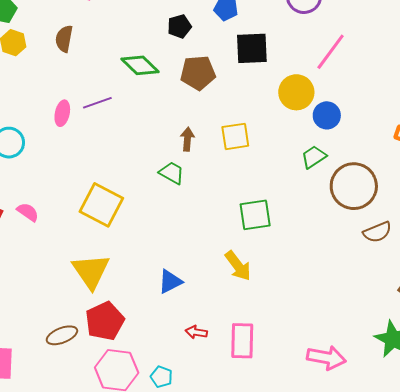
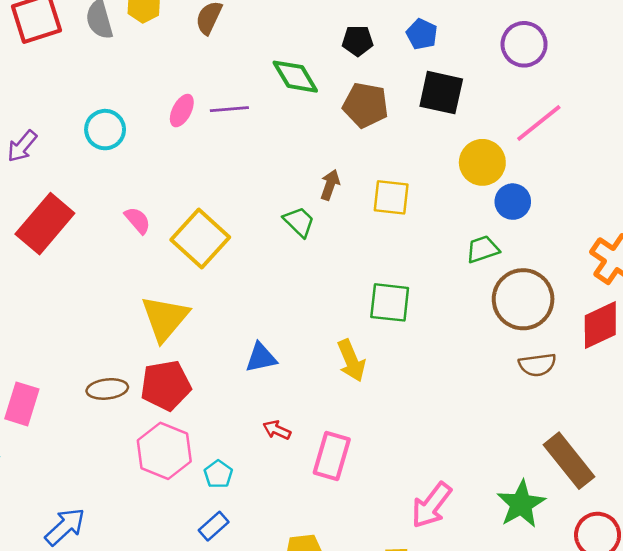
pink semicircle: (28, 212) -> (138, 220), moved
pink arrow: (326, 358) -> (431, 505), turned 102

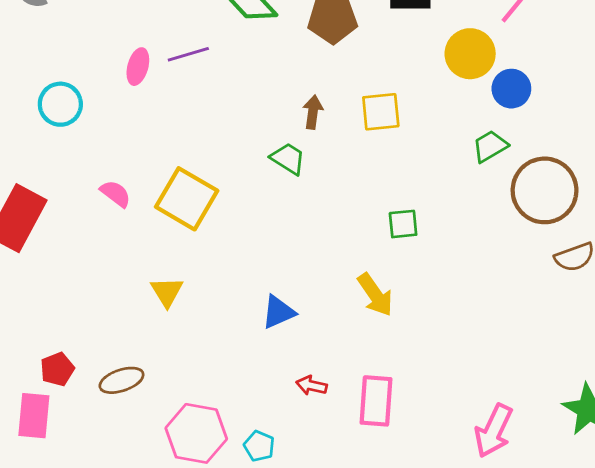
green square: (390, 302) -> (403, 224), size x0.7
yellow triangle: (165, 318) -> (167, 292), size x0.6
red pentagon: (166, 385) -> (57, 369), moved, size x0.6

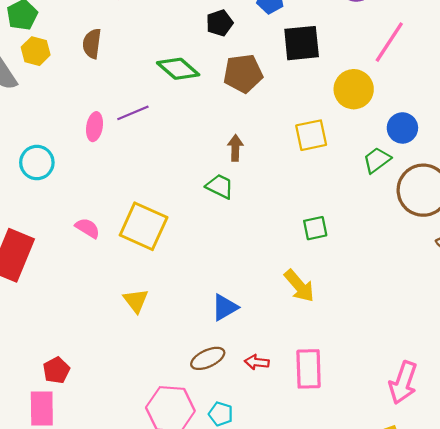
blue circle: (511, 89) -> (402, 128), moved
yellow square: (381, 112) -> (311, 135), moved
brown ellipse: (122, 380) -> (208, 358), moved

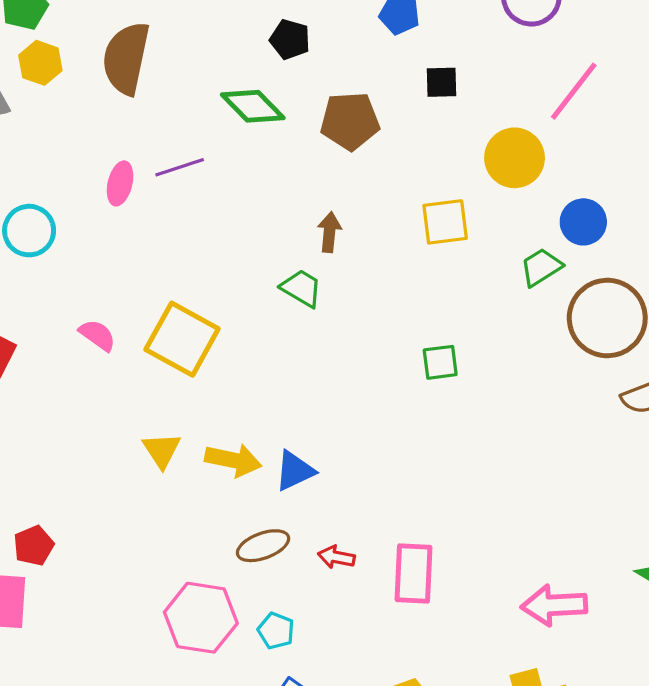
black pentagon: (220, 23) -> (290, 39), moved, turned 30
black square: (302, 43) -> (442, 82), size x0.6
brown semicircle: (92, 44) -> (126, 58), size x1.6
yellow arrow: (299, 286) -> (233, 460), moved, turned -42
pink arrow: (403, 383) -> (554, 605), turned 63

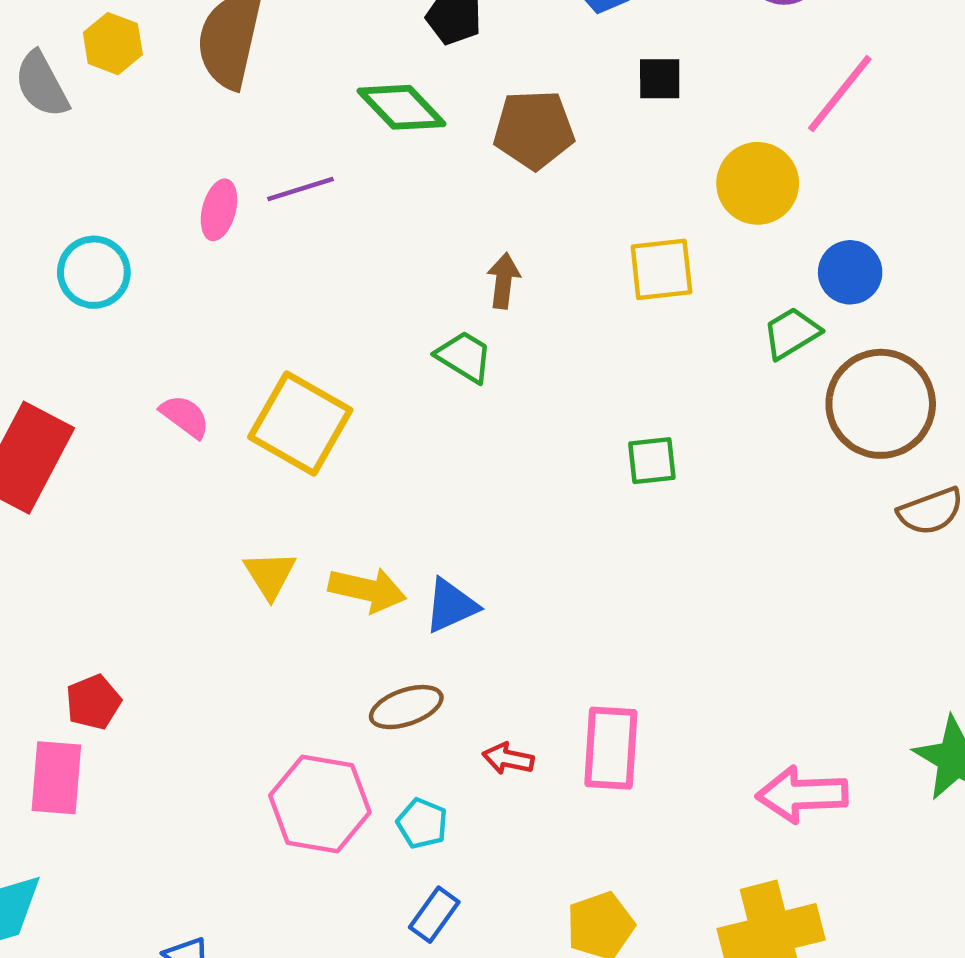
red arrow: (336, 557) -> (508, 759), moved

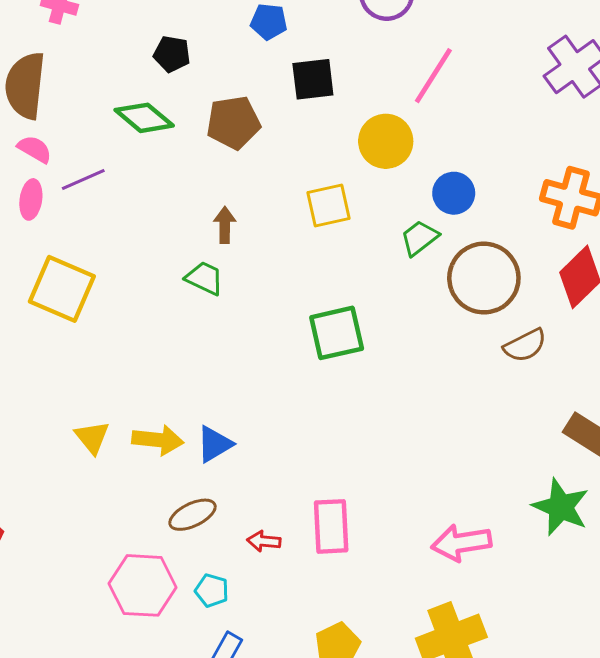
black square: (660, 79) -> (313, 79), size x1.4
pink semicircle: (185, 416) -> (35, 149), moved
yellow square: (300, 424) -> (62, 289), moved
green square: (652, 461) -> (337, 333), size x1.6

